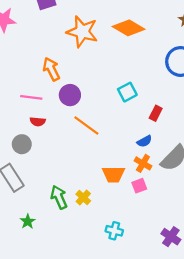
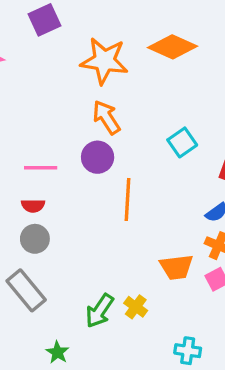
orange arrow: (51, 69) -> (106, 117), moved
red semicircle: (38, 122) -> (33, 206), moved
orange line: (86, 125) -> (127, 199), turned 64
green arrow: (59, 197) -> (100, 311), turned -115

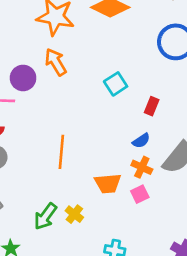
purple circle: (98, 157) -> (23, 78), moved
orange line: (127, 199) -> (61, 152), moved

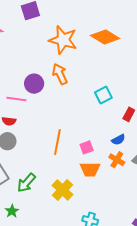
pink square: (140, 194) -> (87, 147), moved
yellow cross: (74, 214) -> (63, 190), size x1.5
green arrow: (45, 216) -> (26, 183), moved

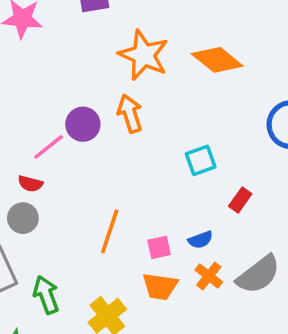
pink line: (16, 99) -> (49, 147), turned -54
blue semicircle: (118, 140) -> (200, 240), moved
green arrow: (26, 183) -> (46, 295), turned 110

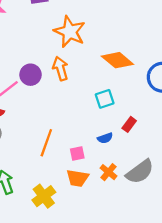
orange diamond: (217, 60) -> (117, 60), moved
blue semicircle: (200, 240) -> (105, 138), moved

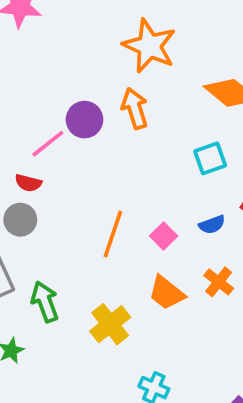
pink square: (77, 153) -> (164, 236), moved, turned -32
orange trapezoid: (77, 178) -> (167, 293), turned 30

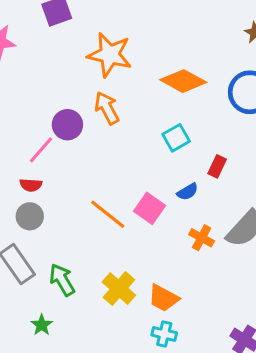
orange line: (113, 234) -> (108, 214), turned -60
pink square: (164, 236) -> (150, 208), size x1.4
orange trapezoid: (167, 293) -> (163, 298), moved

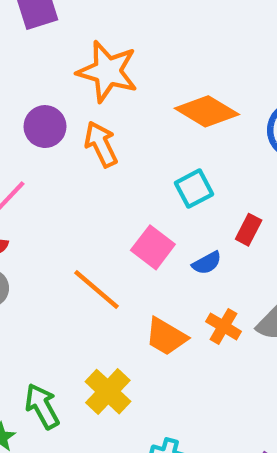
purple circle: (67, 125) -> (45, 127), moved
pink square: (150, 208) -> (153, 247), moved
green arrow: (62, 280) -> (42, 406), moved
orange trapezoid: (163, 298) -> (166, 337), moved

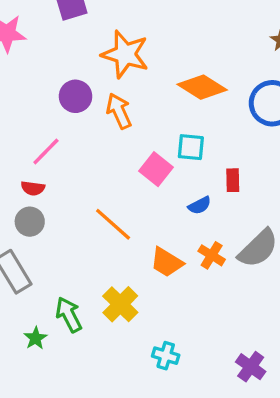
cyan square: (194, 189) -> (191, 147), turned 32
red rectangle: (249, 230) -> (233, 180), turned -30
pink square: (153, 247) -> (156, 169), moved

